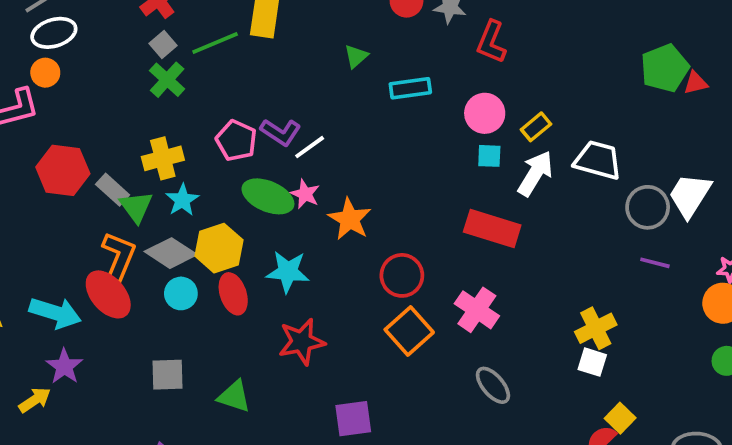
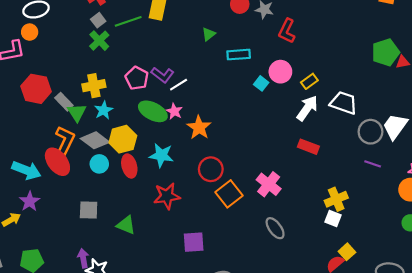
cyan square: (489, 156) -> (261, 83), moved, turned 32
red rectangle: (492, 229) -> (308, 147), moved, size x0.7
red circle: (402, 275) -> (211, 169), moved

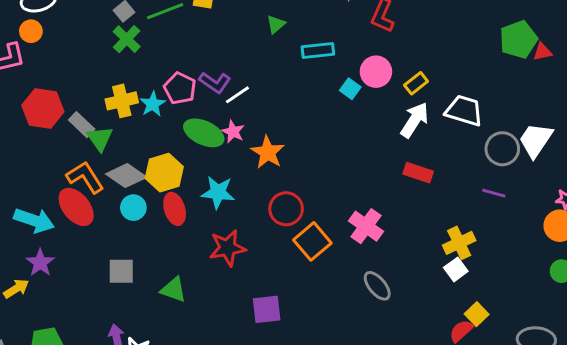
cyan star: (104, 110) -> (153, 104), moved
orange L-shape: (65, 140) -> (85, 177), turned -56
purple line: (373, 164) -> (494, 193), moved
white square: (333, 219) -> (456, 269), turned 35

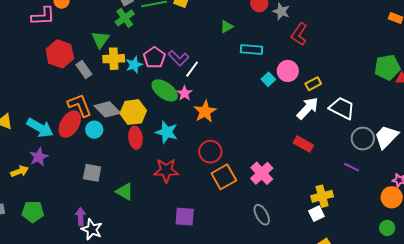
white line: (237, 95) -> (192, 69), turned -30
green triangle: (100, 138) -> (100, 40), moved
red ellipse: (76, 207) -> (70, 124), turned 60
cyan circle: (133, 208) -> (94, 130), moved

